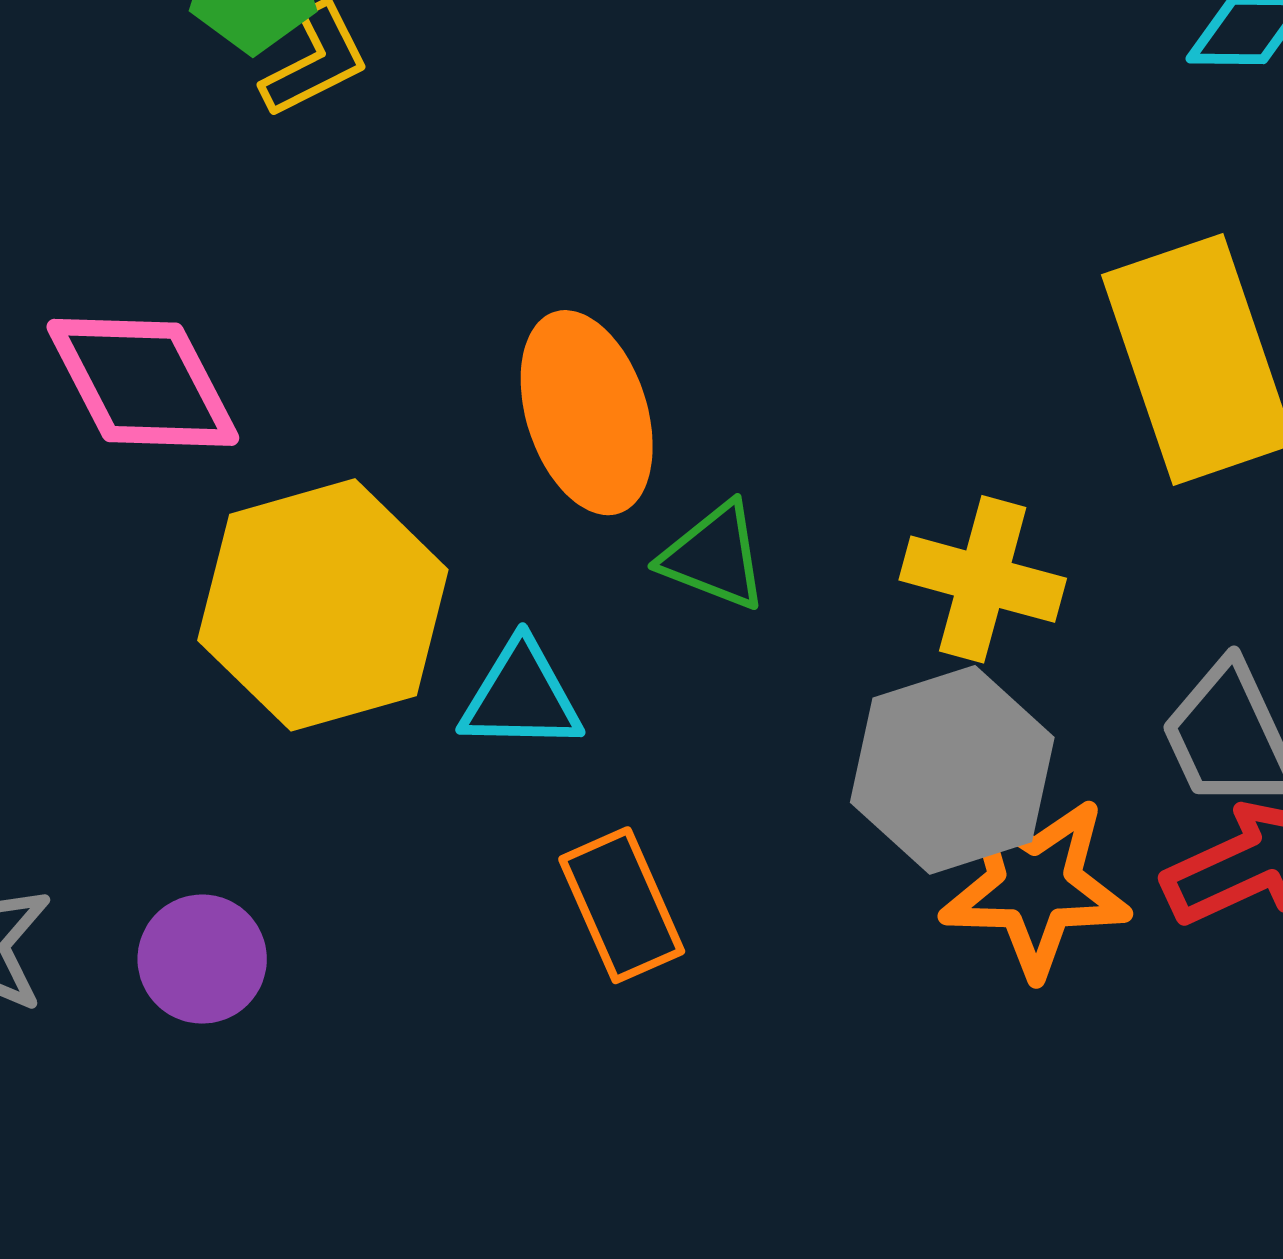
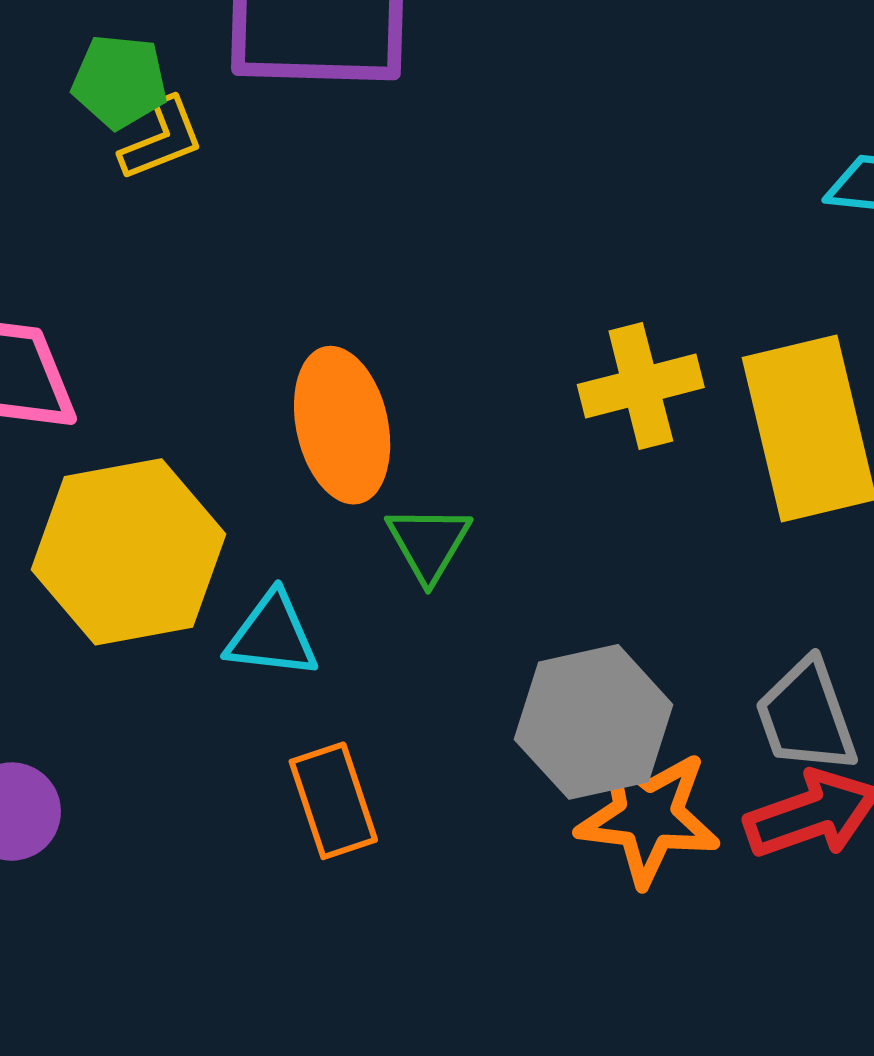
green triangle: (714, 556) -> (429, 543), turned 34
yellow cross: (983, 579) -> (641, 386), moved, turned -35

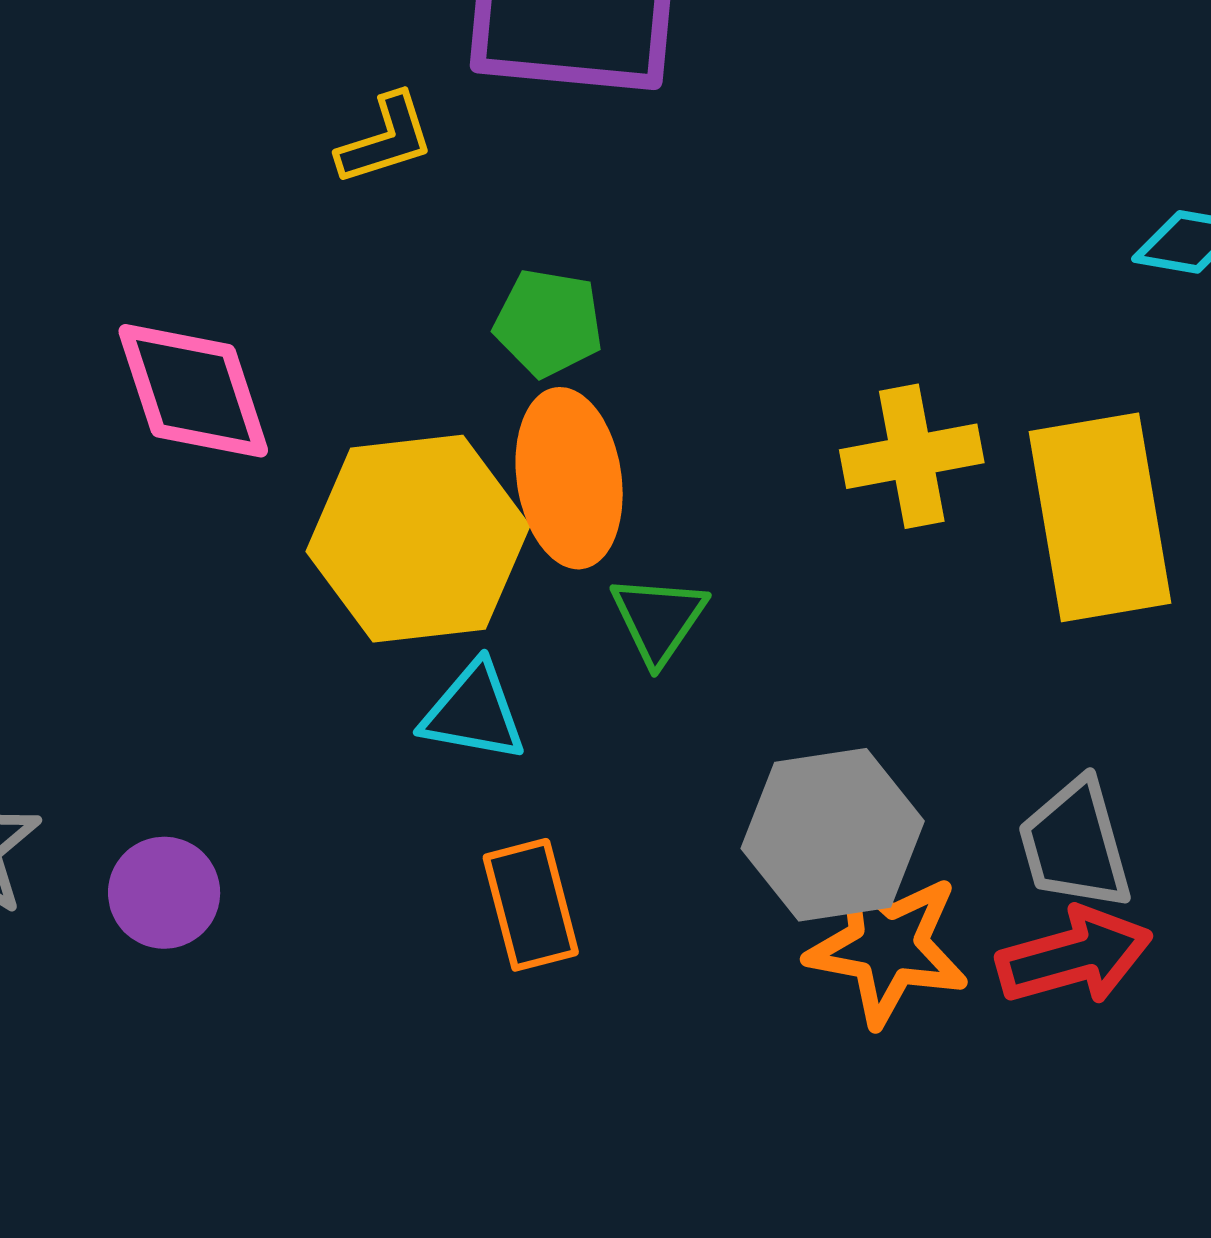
green pentagon: (120, 81) -> (549, 323), moved
yellow hexagon: (129, 552) -> (418, 539), moved

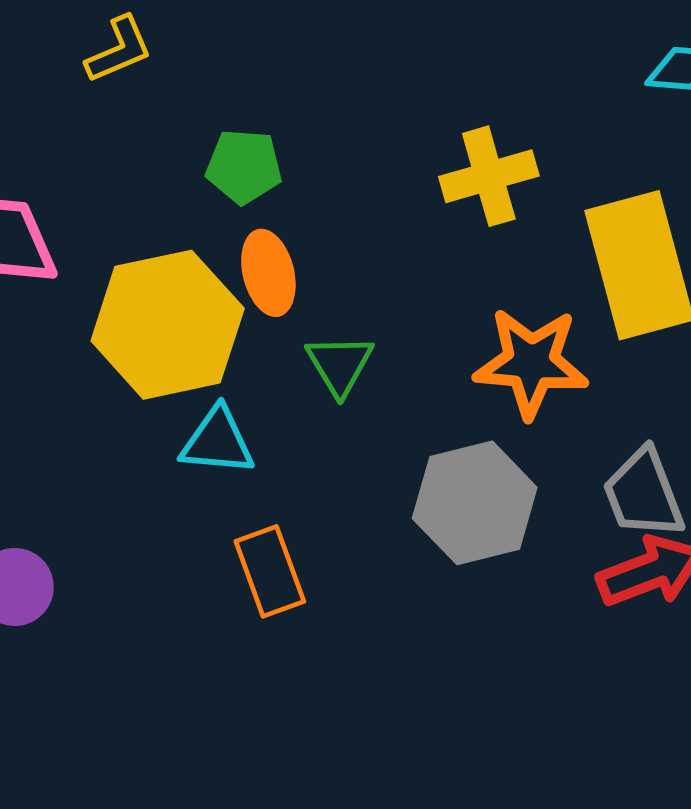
yellow cross: (912, 456) -> (489, 176), moved
orange ellipse: (569, 478) -> (268, 273), size x0.7
orange star: (887, 946) -> (531, 363), moved

